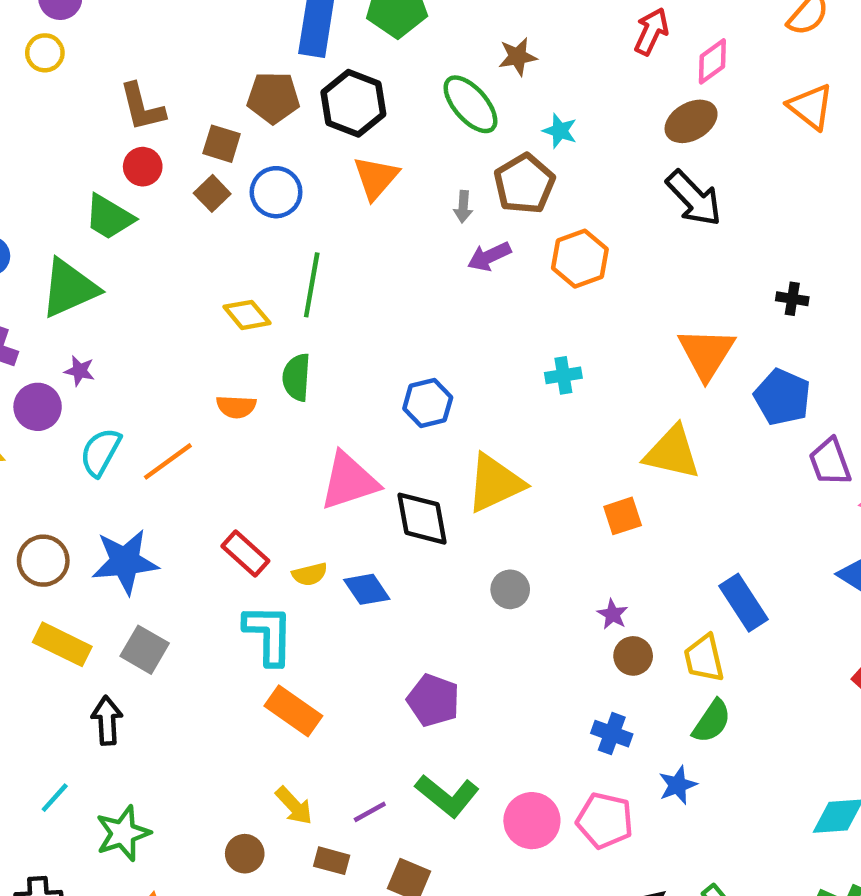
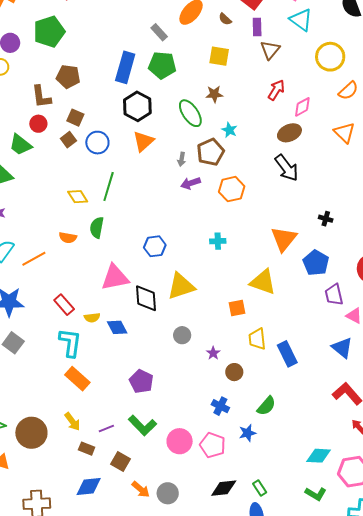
brown pentagon: (273, 98) -> (68, 77), moved
purple star: (613, 614) -> (213, 353), moved
yellow trapezoid: (704, 658) -> (257, 339), moved
brown circle: (245, 854) -> (31, 433), moved, size x1.8

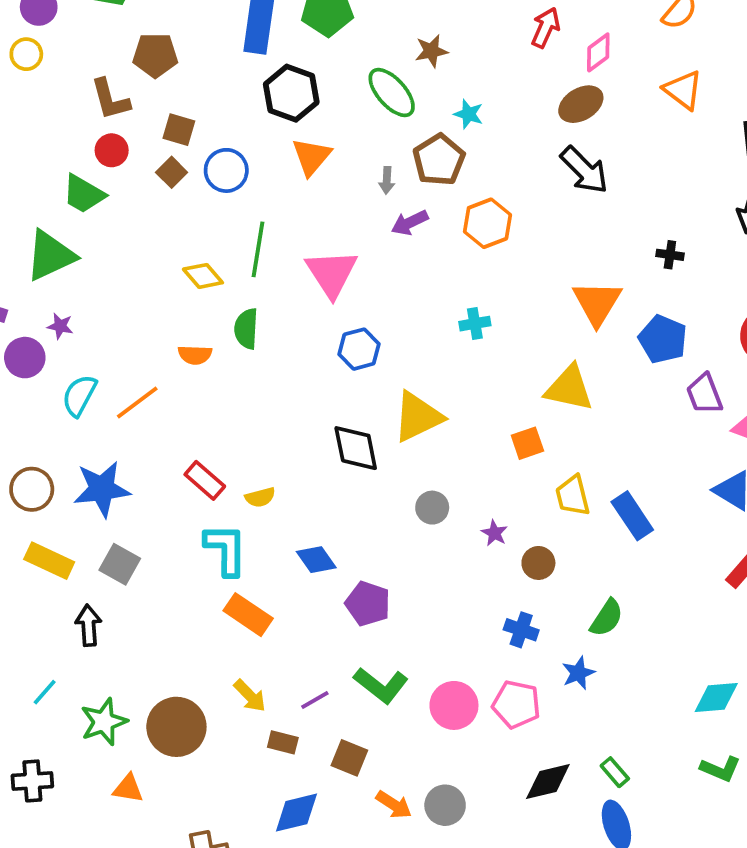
pink triangle: (115, 277) -> (331, 273), moved, turned -44
blue diamond: (117, 327) -> (316, 560), moved

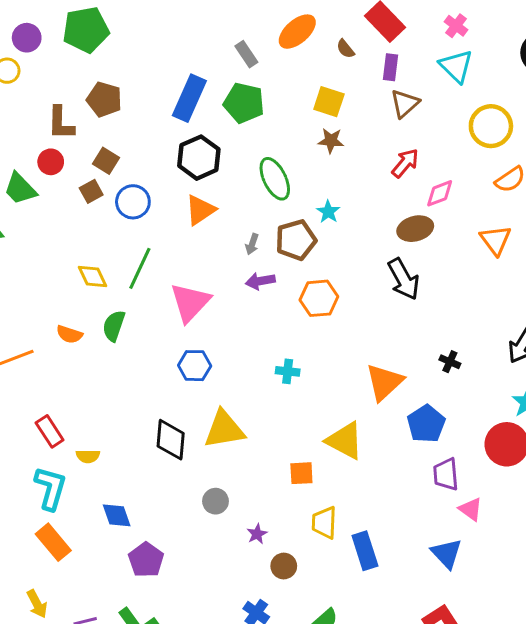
brown star: (431, 51) -> (331, 141), moved

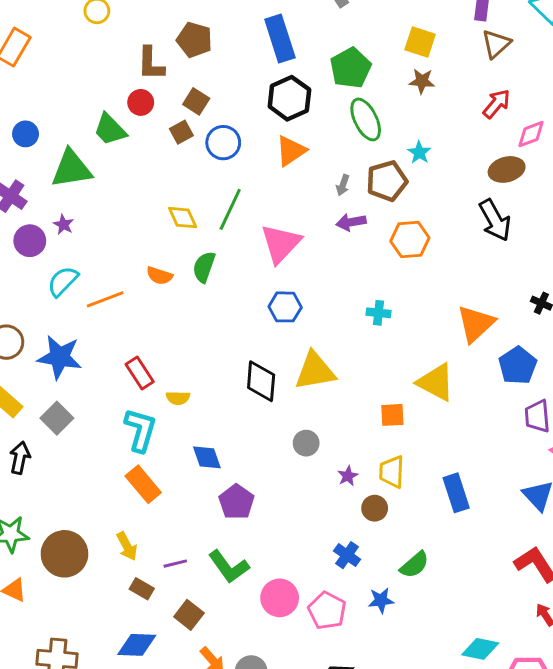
blue rectangle: (189, 98) -> (280, 38), turned -42
green pentagon: (244, 103) -> (351, 68), moved, turned 30
yellow trapezoid: (324, 523) -> (392, 472), moved

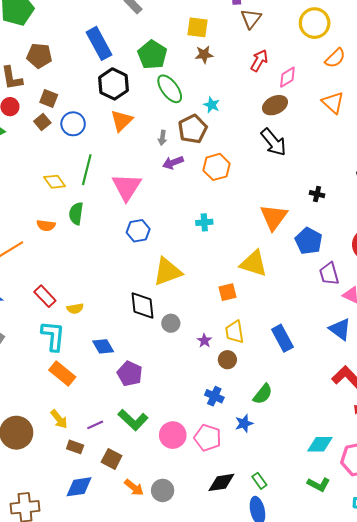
black diamond: (261, 381) -> (143, 305), moved

